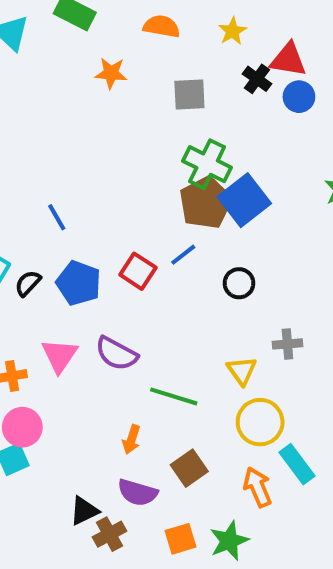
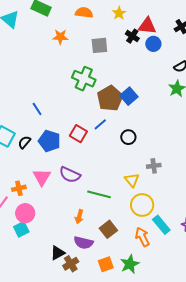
green cross: (207, 164) -> (84, 79), moved
blue square: (244, 200) -> (129, 96), size x0.7

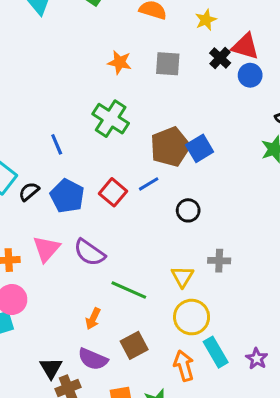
orange star: (60, 37) -> (120, 62), moved
green cross: (84, 79) -> (111, 119), moved
black triangle: (58, 253) -> (51, 368), turned -42

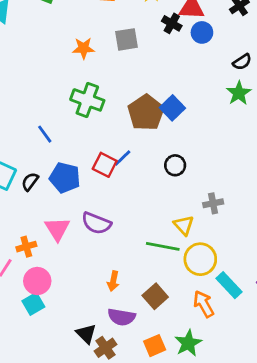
blue line: (149, 184) -> (123, 158), moved
green line: (129, 290) -> (163, 246), moved

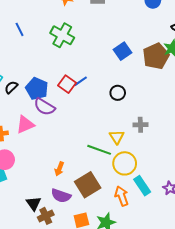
brown pentagon: (146, 113) -> (156, 56), moved
blue line: (45, 134) -> (20, 29), moved
purple semicircle: (96, 223) -> (44, 107), moved
pink triangle: (57, 229) -> (25, 125), turned 30
brown square: (155, 296) -> (88, 185), size x1.4

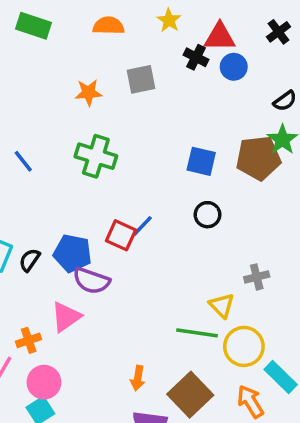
blue square: (122, 51) -> (201, 161), turned -30
brown pentagon: (156, 56) -> (258, 158), turned 30
black circle: (118, 93) -> (207, 215), moved

